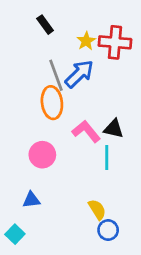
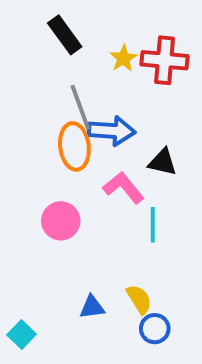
black rectangle: (45, 25) -> (65, 35), size x1.4
blue arrow: (79, 74) -> (112, 131), moved, turned 48
black triangle: (114, 129) -> (163, 162), moved
blue triangle: (31, 200) -> (92, 307), moved

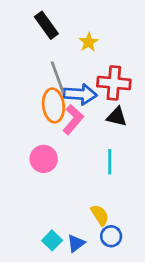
red cross: (165, 60) -> (114, 83), moved
pink L-shape: (123, 188) -> (73, 120), moved, turned 80
blue triangle: (92, 307) -> (76, 243), moved, turned -30
cyan square: (22, 334) -> (52, 240), moved

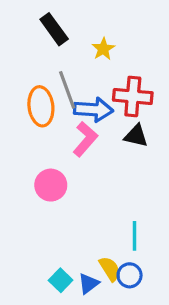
orange ellipse: (53, 105) -> (41, 106), moved
cyan line: (110, 162) -> (134, 236), moved
yellow semicircle: (100, 215) -> (110, 269), moved

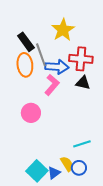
black rectangle: (54, 29) -> (26, 42), moved
yellow star: (103, 49) -> (63, 30), size x1.6
cyan line: (134, 236) -> (82, 144), turned 72
cyan square: (61, 280) -> (37, 171), size x1.5

